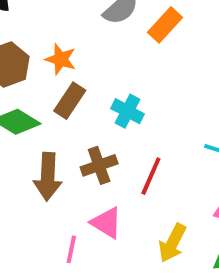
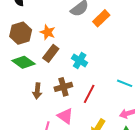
brown arrow: (48, 177) -> (37, 91), size x0.7

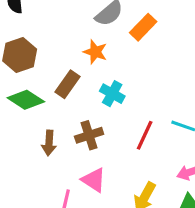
orange star: (48, 32) -> (95, 52), moved
red line: (89, 94) -> (145, 135), moved

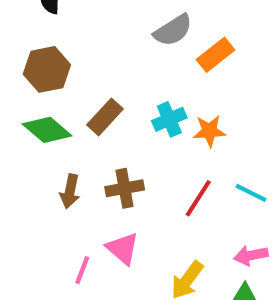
orange star: (95, 52) -> (209, 131), moved, turned -30
cyan cross: (112, 94) -> (169, 119), moved, turned 30

